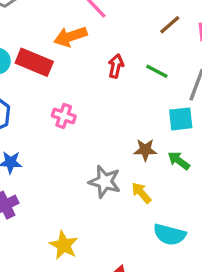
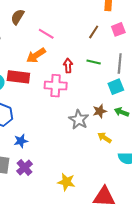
pink cross: (64, 116) -> (56, 86), moved, size x1.5
gray star: (105, 182) -> (79, 120), moved, turned 30

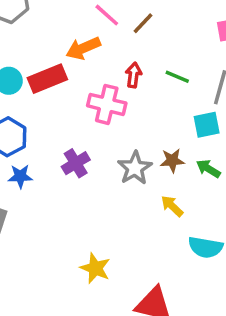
brown line: (94, 32) -> (143, 23), moved
red rectangle: (18, 77) -> (47, 79), turned -40
blue star: (21, 141) -> (20, 176), moved
purple cross: (25, 168) -> (76, 163), moved

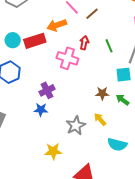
green line: (177, 77) -> (109, 46), turned 40
gray star: (135, 168) -> (76, 125), moved
blue star: (20, 176) -> (41, 110), moved
yellow star: (95, 268) -> (53, 151), turned -30

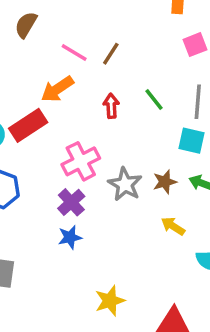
pink cross: (67, 58) -> (81, 161), moved, turned -30
cyan square: (124, 75) -> (192, 141), turned 35
gray star: (76, 125) -> (125, 184), moved

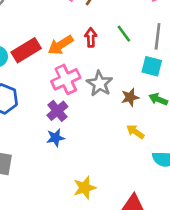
orange arrow: (57, 89) -> (61, 45), moved
gray star: (125, 184) -> (100, 84), moved

